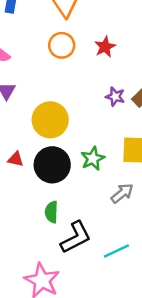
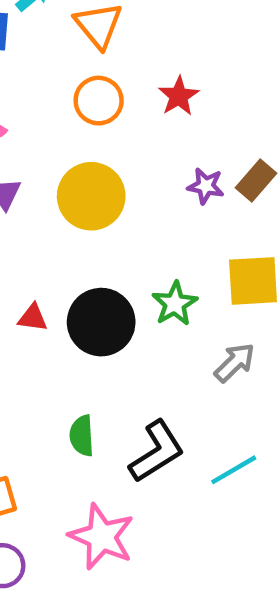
yellow circle: (50, 120) -> (91, 196), moved
green semicircle: (51, 212) -> (82, 436), moved

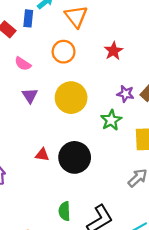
orange circle: (99, 101) -> (64, 52), moved
green star: (175, 304) -> (111, 120), moved

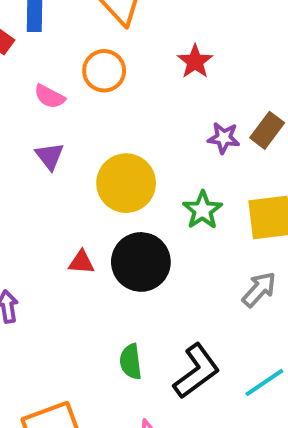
pink semicircle: (23, 64) -> (49, 97), moved
yellow circle: (71, 98) -> (126, 183), moved
green star: (111, 120) -> (203, 210), moved

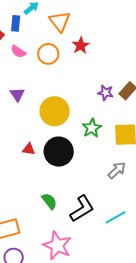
red star: (195, 61) -> (81, 45), moved
pink semicircle: (49, 97) -> (18, 52), moved
green semicircle: (131, 362) -> (49, 201), turned 144

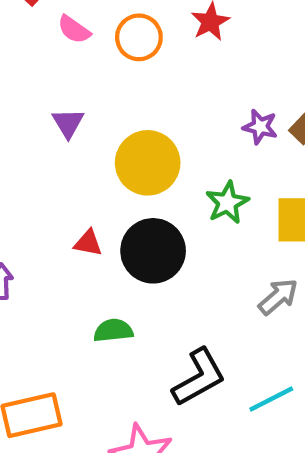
green semicircle: (49, 201) -> (113, 330), moved, turned -60

